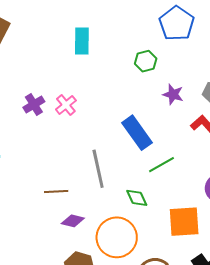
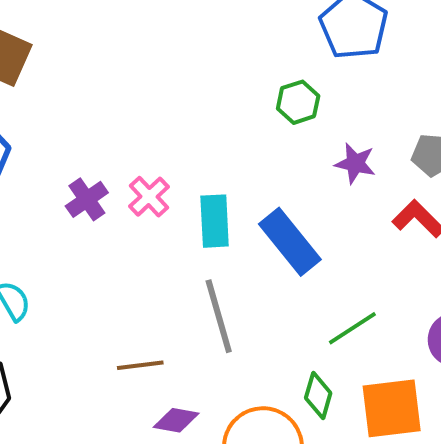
cyan rectangle: (82, 41) -> (215, 221), moved
green line: (162, 165) -> (352, 328), moved
green diamond: (137, 198) -> (318, 396), moved, turned 45

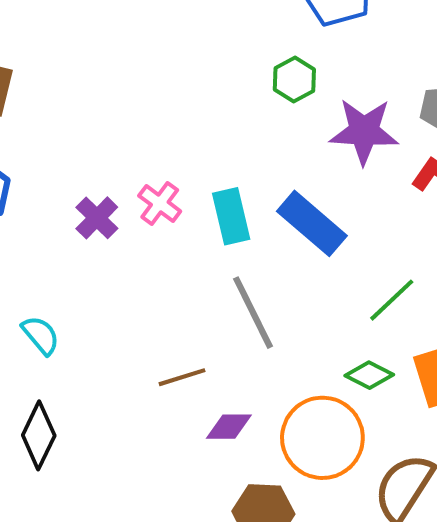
purple star: (355, 163) -> (364, 131), size x1.6
green diamond: (318, 396) -> (369, 375), turned -69

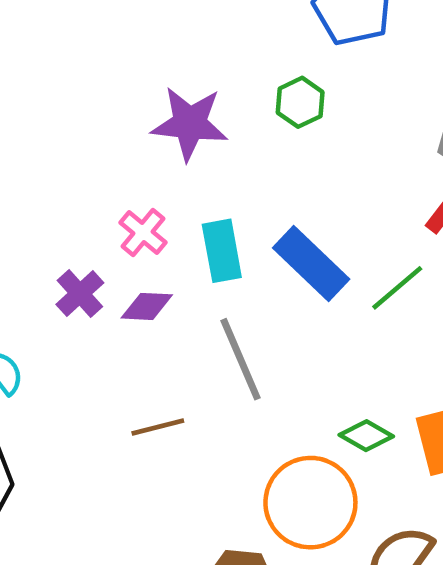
purple star: (364, 131) -> (190, 124), moved
purple cross: (97, 218) -> (80, 294), moved
green line: (392, 300) -> (397, 288), moved
purple diamond: (229, 427) -> (147, 306), moved

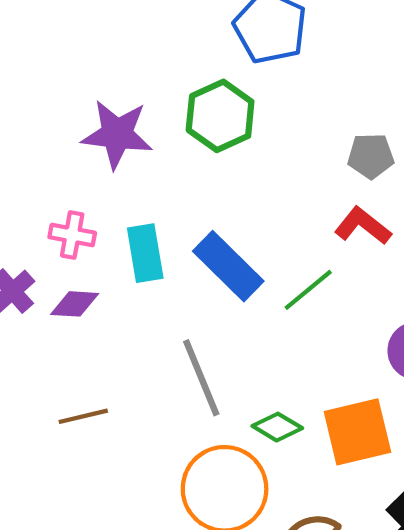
green hexagon: (300, 102) -> (220, 116), size x1.5
pink cross: (143, 232) -> (72, 235), turned -30
gray line: (241, 359) -> (201, 378), moved

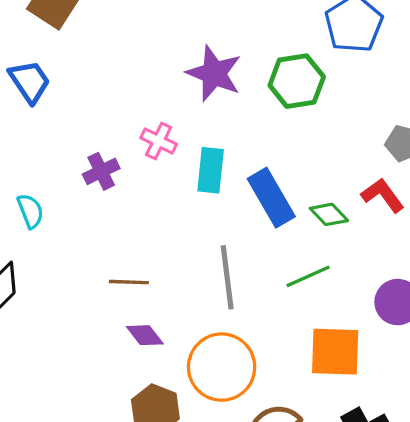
green line: (308, 290) -> (308, 276), moved
purple diamond: (75, 304) -> (145, 335), moved, turned 33
green diamond: (277, 427) -> (329, 214), moved

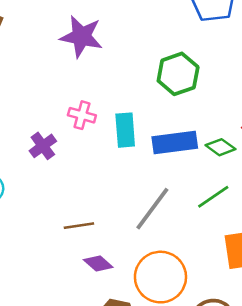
purple star: (214, 73) -> (81, 37), moved
green hexagon: (297, 81) -> (178, 74), moved
blue rectangle: (271, 198) -> (175, 142), turned -57
gray line: (227, 277) -> (152, 209), turned 54

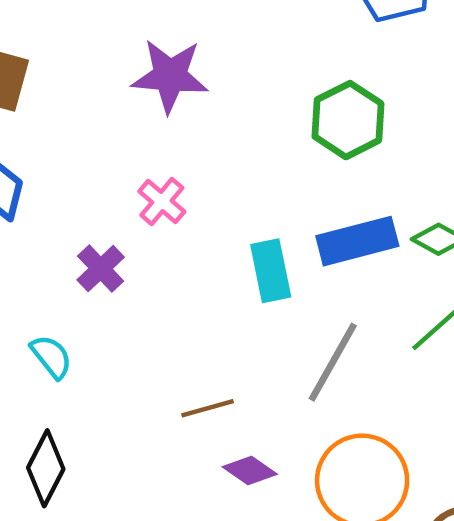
pink cross: (82, 115) -> (162, 201), moved, turned 32
cyan rectangle: (125, 130) -> (271, 271), moved
purple cross: (43, 146) -> (101, 269), moved

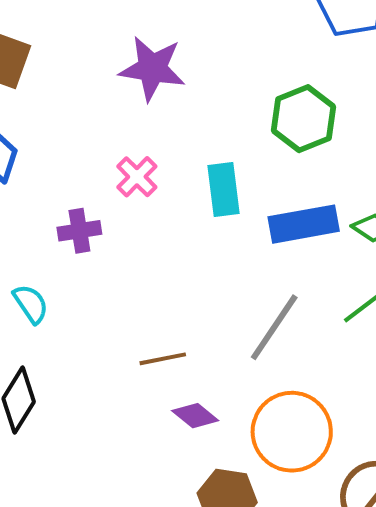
purple cross: (101, 269) -> (79, 231), turned 30
cyan rectangle: (271, 271) -> (224, 189), moved

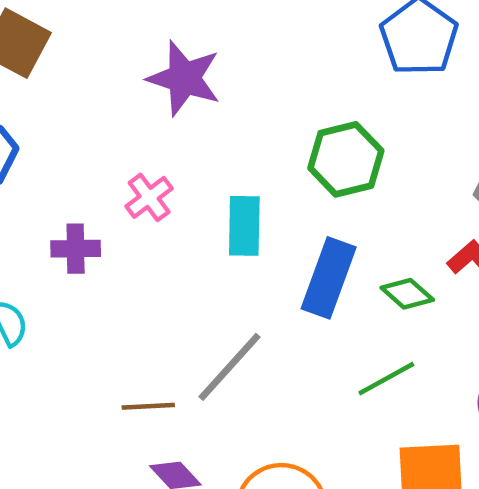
blue rectangle: (304, 224) -> (329, 278), turned -68
gray line: (274, 327) -> (230, 367), moved

